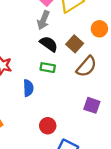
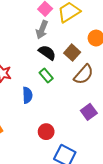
green rectangle: (48, 68) -> (46, 75), turned 40
purple square: (92, 105) -> (89, 112), turned 35

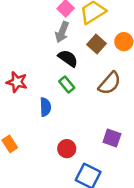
brown square: (72, 53) -> (96, 44), moved
purple square: (89, 112) -> (112, 138), moved, turned -35

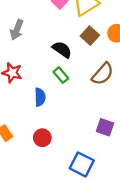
gray arrow: (62, 32) -> (17, 30), moved
red circle: (67, 149) -> (42, 138), moved

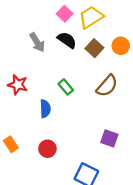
gray arrow: (17, 30) -> (37, 42), moved, turned -54
black semicircle: (62, 49) -> (67, 40), moved

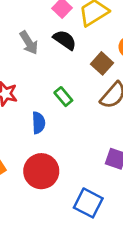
brown square: (94, 48) -> (102, 63), moved
red circle: (47, 149) -> (41, 171), size x1.6

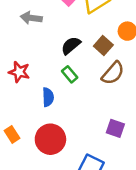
black semicircle: (65, 40) -> (71, 46), moved, turned -75
gray arrow: (29, 43) -> (31, 18), moved, turned 130

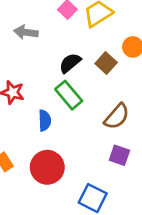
brown semicircle: (113, 73) -> (117, 116), moved
green rectangle: (70, 74) -> (69, 95), size x1.5

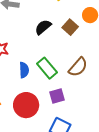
green rectangle: (69, 95) -> (47, 68), moved
purple square: (119, 155) -> (57, 96), moved, turned -35

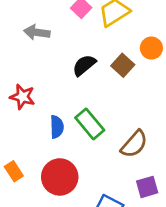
brown semicircle: (78, 67) -> (134, 144), moved
purple square: (57, 96) -> (147, 187), moved

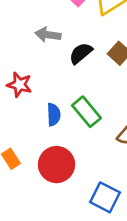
gray arrow: (37, 32) -> (48, 35), moved

